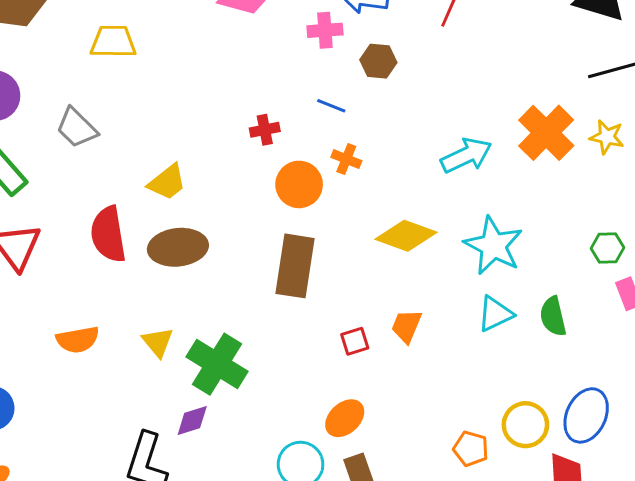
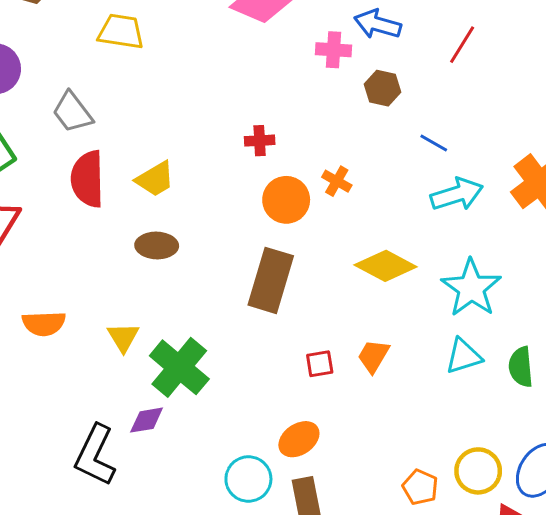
blue line: (331, 106) -> (434, 143), moved
red semicircle: (108, 234) -> (87, 179), moved
brown ellipse: (178, 247) -> (157, 245), size x0.7

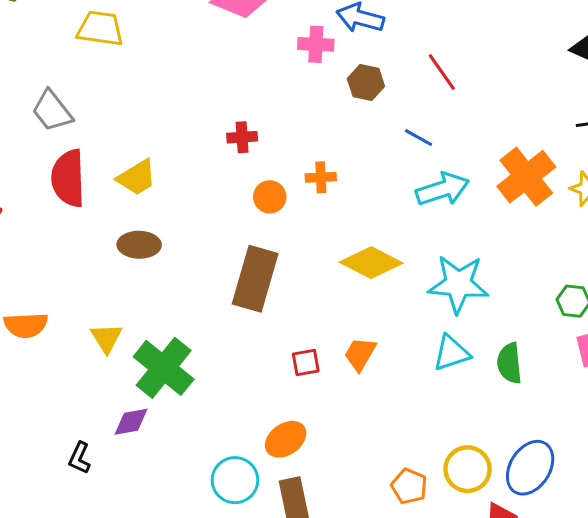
red line: (462, 45) -> (442, 72), moved, turned -66
orange cross: (337, 181) -> (321, 177), turned -32
orange circle: (286, 200) -> (270, 197), size x0.7
cyan star: (471, 288) -> (458, 284), turned -30
black L-shape: (95, 455) -> (79, 458), size x0.5

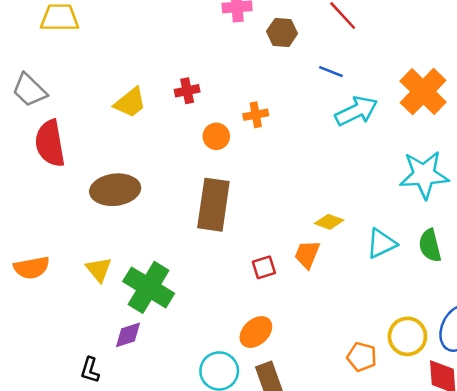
yellow trapezoid: (137, 178) -> (130, 103), moved
brown ellipse: (139, 245) -> (115, 190), size x1.4
yellow diamond: (371, 263) -> (329, 222), moved, size x0.6
cyan star: (458, 284) -> (424, 175), moved

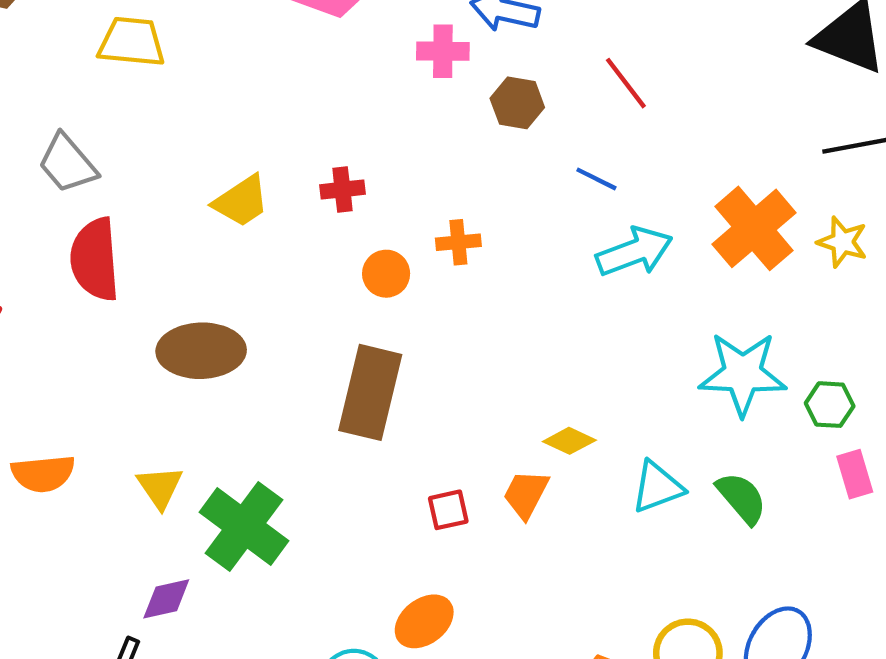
green semicircle: (430, 245) -> (742, 498), turned 148
purple diamond: (128, 335) -> (166, 599), moved

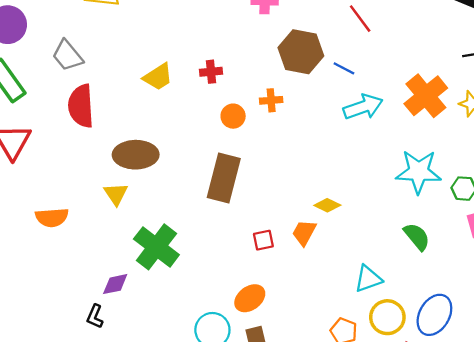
brown hexagon: (517, 103) -> (301, 52), moved, size x1.6
yellow triangle: (160, 487) -> (116, 194), moved
cyan triangle: (657, 487) -> (368, 279), moved

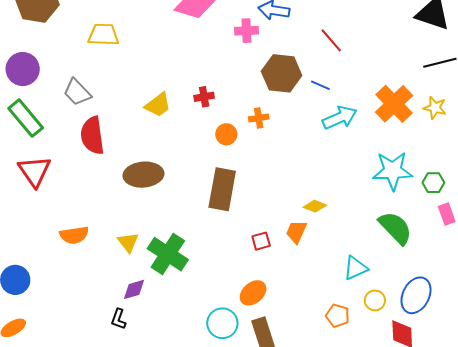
yellow triangle: (116, 194) -> (128, 242), moved
green semicircle: (417, 237) -> (395, 228), size x1.4
yellow circle: (387, 317) -> (375, 300), size x0.7

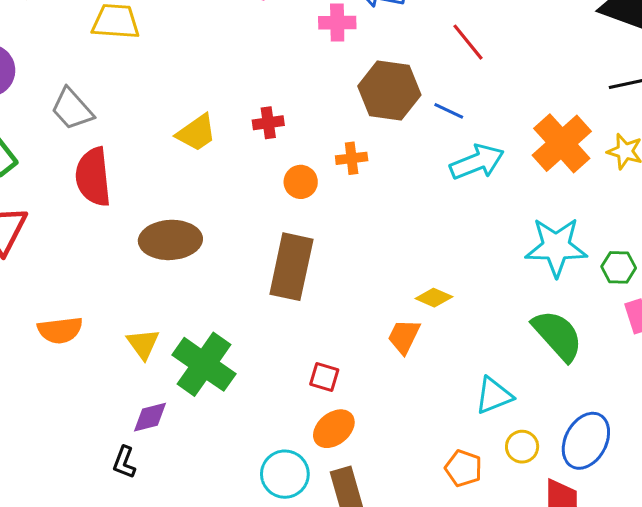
red square: (261, 241) -> (324, 377), moved, turned 30

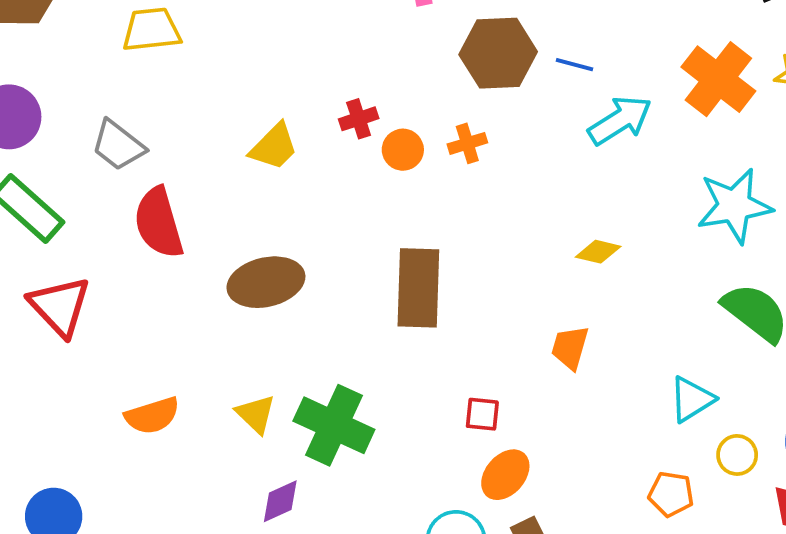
orange circle: (301, 182) -> (403, 150), moved
yellow diamond: (434, 298) -> (598, 252), moved

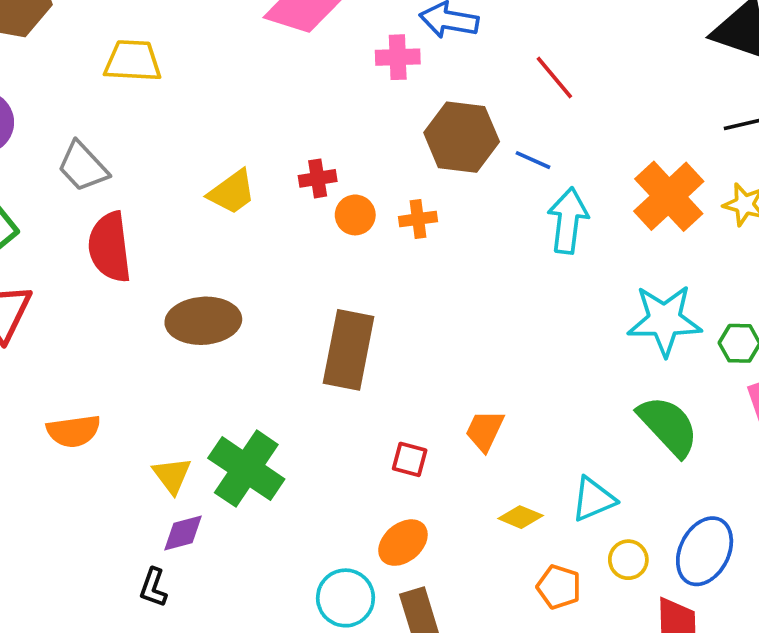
cyan arrow: (620, 120) -> (568, 221), turned -60
yellow diamond: (598, 252) -> (521, 517), moved
yellow triangle: (256, 414) -> (172, 475), moved
red square: (482, 414) -> (410, 459), moved

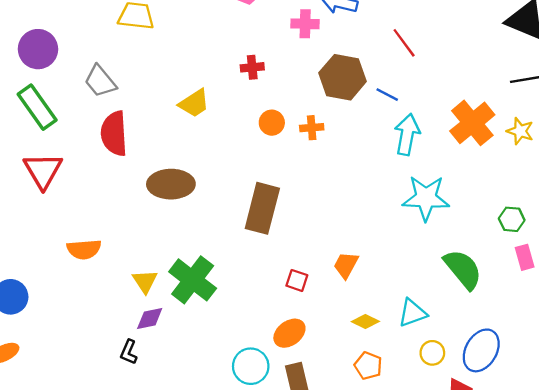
red cross: (318, 178) -> (252, 67), moved
cyan star: (664, 320) -> (426, 198), moved
orange pentagon: (559, 587) -> (368, 366), moved

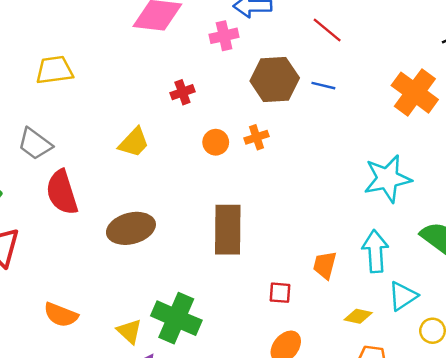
cyan arrow: (407, 134) -> (375, 251), moved
orange semicircle: (84, 249) -> (61, 315), turned 40

